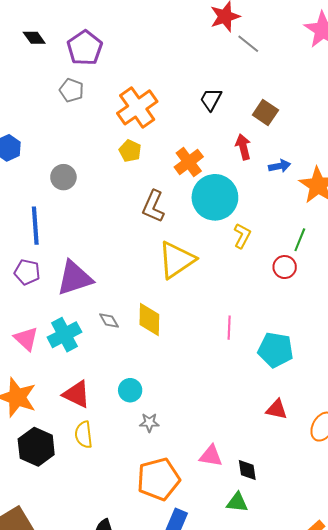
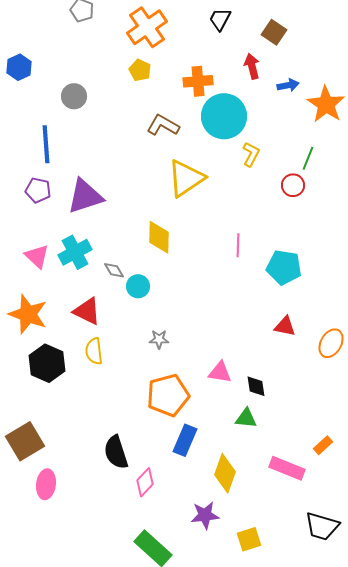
orange cross: (189, 162) -> (198, 81), turned 32
brown L-shape: (153, 206) -> (163, 125), turned 96
gray diamond: (109, 321) -> (114, 270), moved
cyan circle: (130, 390) -> (138, 286), moved

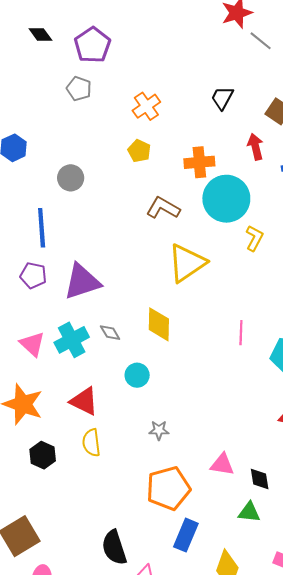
orange cross: (147, 27) -> (146, 106), size x0.7
gray diamond: (114, 270) -> (110, 333), moved
black hexagon: (47, 363) -> (43, 455), size x0.7

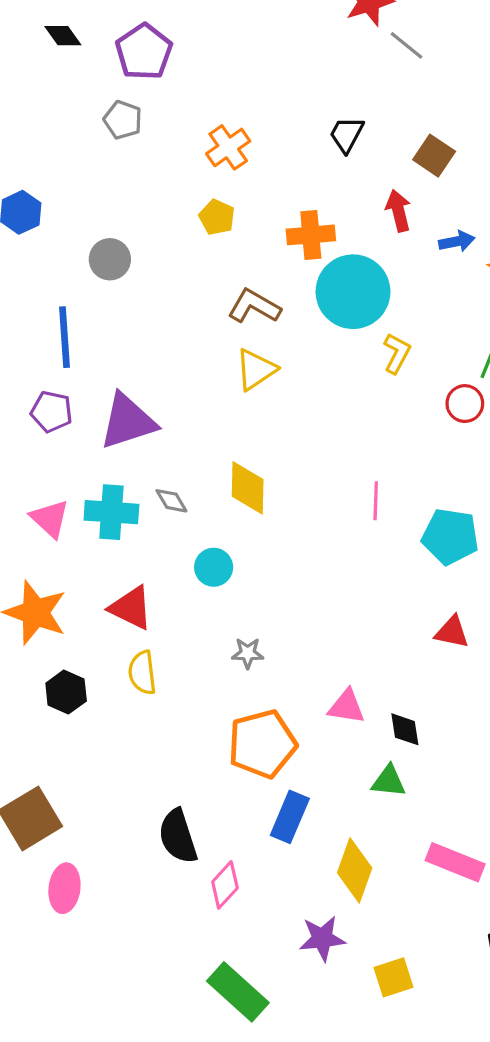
yellow triangle: (187, 263) -> (256, 369), moved, size x0.7
cyan cross: (72, 340) -> (111, 512), turned 32

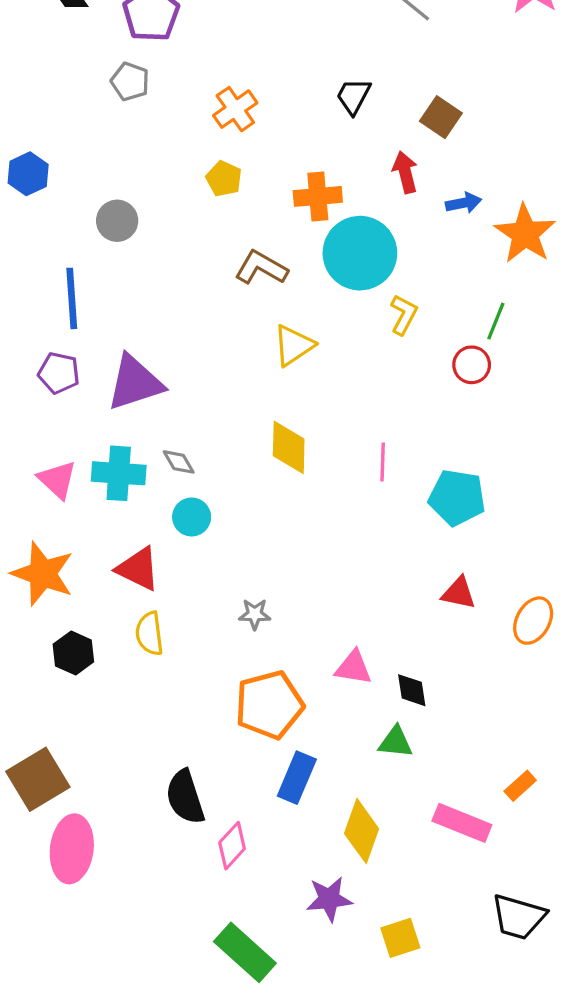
yellow triangle: (256, 369) -> (294, 345), moved
yellow diamond: (248, 488) -> (289, 447), moved
cyan circle: (214, 567) -> (192, 517), moved
pink ellipse: (64, 888) -> (72, 849), size x1.4

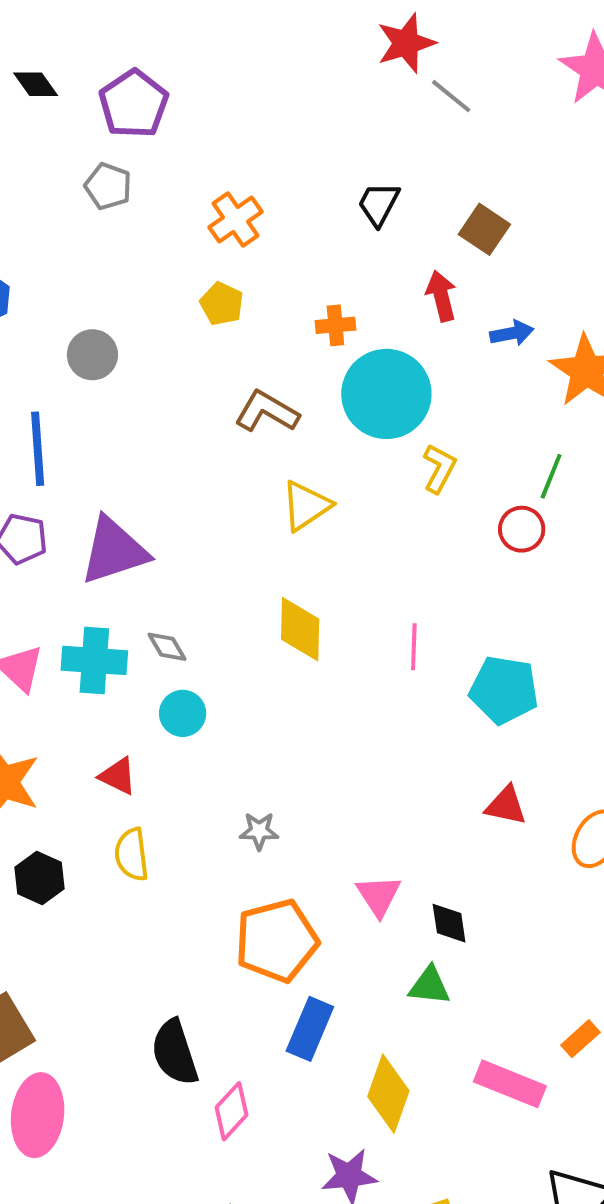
orange cross: (318, 196) -> (335, 325), size x0.7
red triangle: (138, 569) -> (118, 776), size x0.7
pink triangle: (353, 668) -> (379, 896), turned 48

